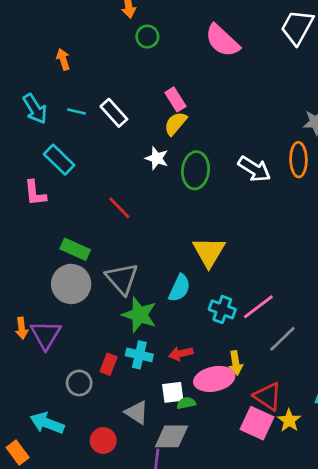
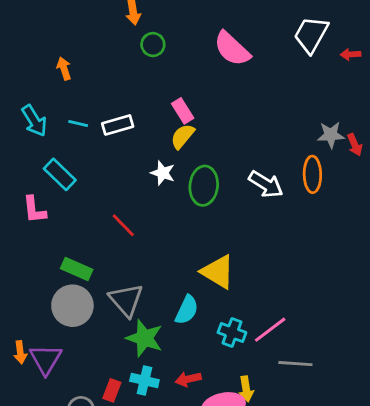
white rectangle: (114, 113) -> (118, 125), turned -64
yellow triangle: (209, 252) -> (218, 272), turned -30
gray line: (282, 339) -> (295, 364), turned 48

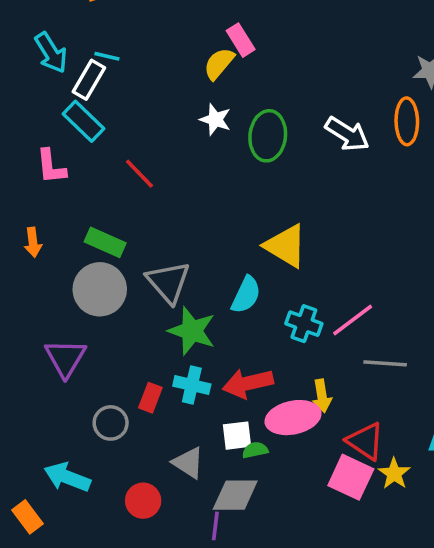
white rectangle: (118, 125) -> (89, 80), moved, turned -44
yellow semicircle: (183, 136) -> (219, 64), moved
red line: (123, 225) -> (139, 174), moved
orange arrow: (20, 352) -> (33, 242), moved
red arrow: (188, 379) -> (248, 383), size x1.5

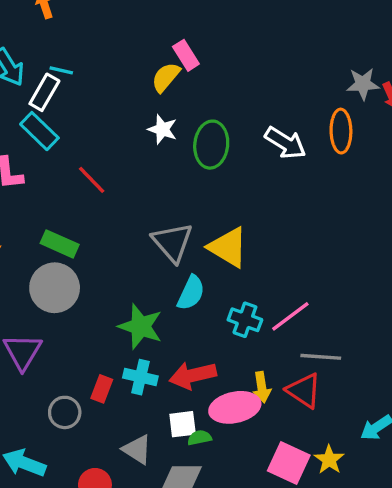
gray triangle: (168, 282) -> (172, 242), moved
red triangle: (365, 441) -> (304, 391), moved

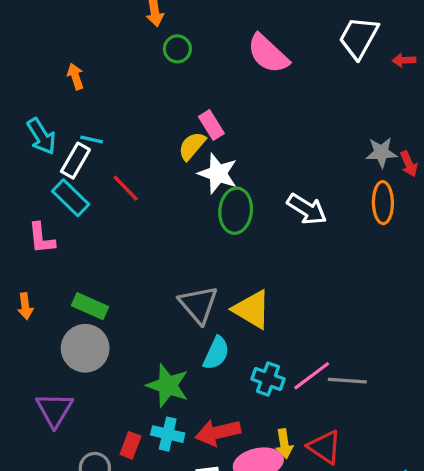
white star: (162, 129) -> (218, 173), moved, size x1.4
orange ellipse: (341, 131) -> (383, 203), moved
red line: (92, 180) -> (126, 188), moved
gray line: (321, 357) -> (347, 381), moved

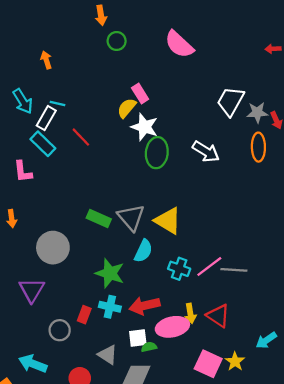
white trapezoid: (359, 38) -> (230, 101), moved
green rectangle: (90, 306) -> (99, 219), moved

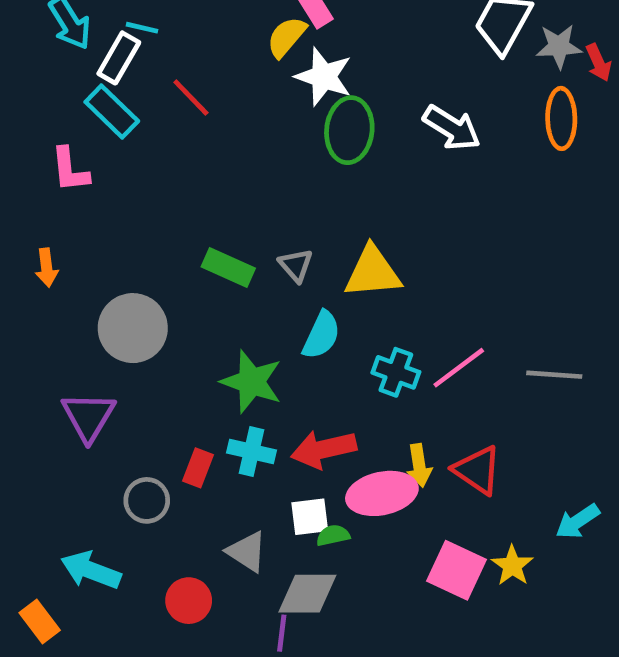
gray triangle: (131, 217) -> (296, 265), size x0.6
yellow triangle: (168, 221) -> (373, 272), turned -36
gray line: (234, 270) -> (554, 375), moved

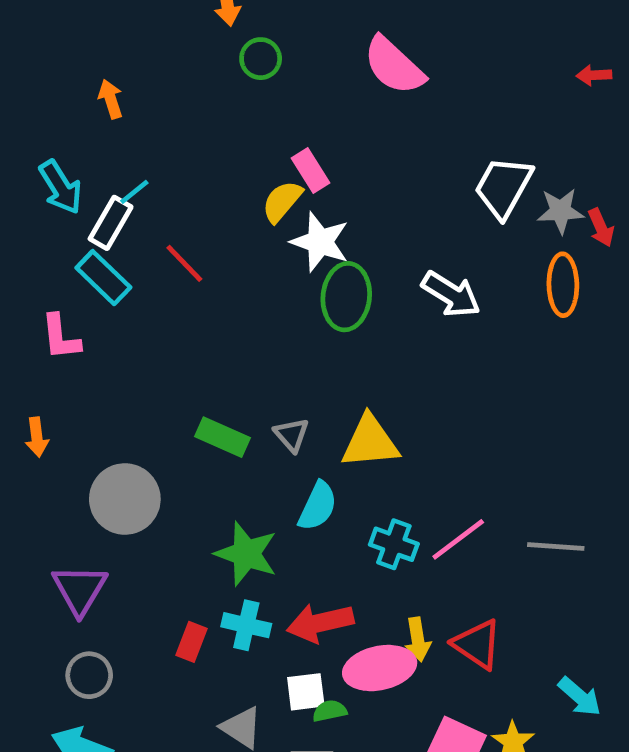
cyan line: (142, 28) -> (134, 192), turned -52
gray circle: (147, 500) -> (89, 675), moved
cyan arrow: (578, 521) -> (580, 697), turned -105

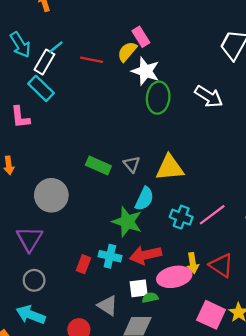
red line: (184, 263) -> (92, 60), moved, turned -35
green star: (246, 554) -> (127, 222), moved

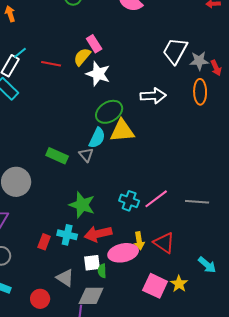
white arrow: (209, 96) -> (153, 96), turned -35
green ellipse: (158, 98) -> (109, 112), moved, turned 52
yellow triangle: (170, 168) -> (122, 131), moved
cyan semicircle: (144, 199) -> (97, 138), moved
green semicircle: (150, 298) -> (102, 271), turned -80

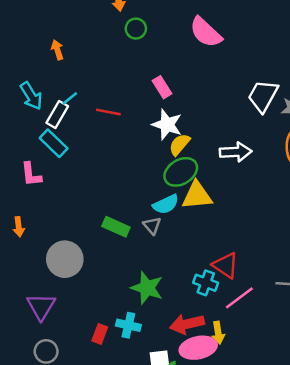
yellow semicircle: (82, 57) -> (179, 144), moved
cyan semicircle: (97, 138) -> (166, 204), turned 40
pink line: (156, 199) -> (239, 298), moved
red arrow: (98, 234) -> (187, 324), moved
red triangle: (164, 243) -> (226, 265), moved

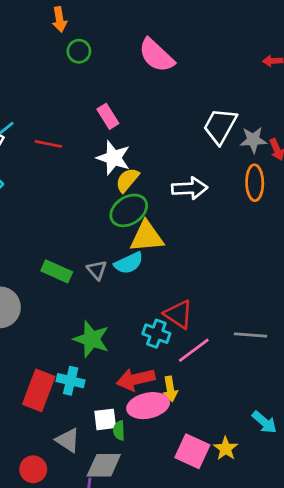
cyan semicircle: (166, 204) -> (129, 263), moved
red rectangle: (100, 334) -> (39, 390), size x1.8

